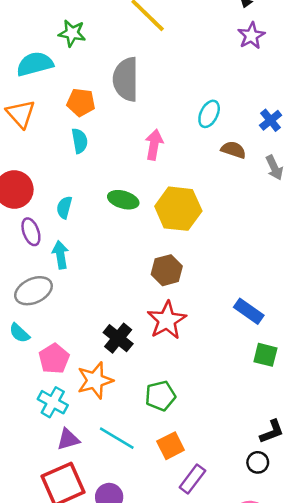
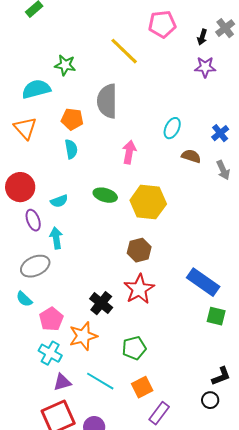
purple star: (251, 36) -> (205, 67), turned 30
cyan semicircle: (64, 207) -> (59, 201), turned -126
blue rectangle: (249, 311) -> (203, 282), size x1.4

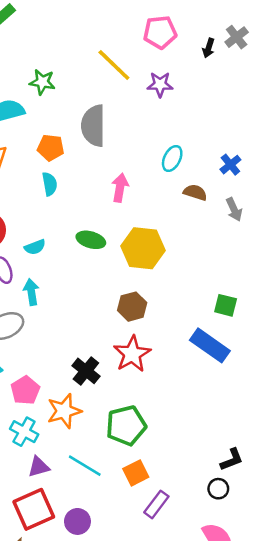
purple star: (205, 67) -> (160, 84), moved
green square: (216, 316) -> (226, 305), moved
green pentagon: (134, 348) -> (126, 426), size x1.4

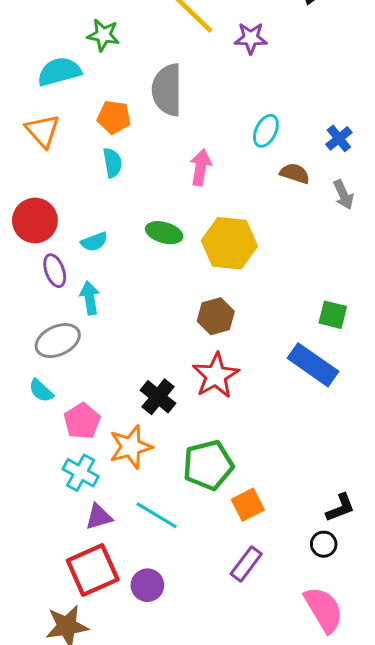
orange square: (136, 473) -> (248, 505), moved

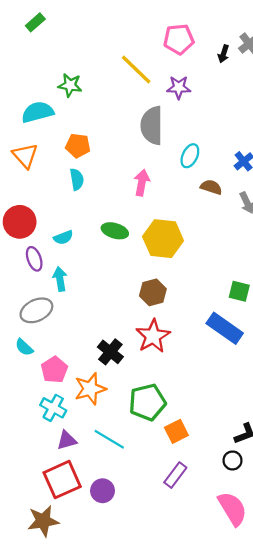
gray semicircle: (167, 90) -> (152, 125), moved

